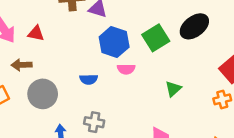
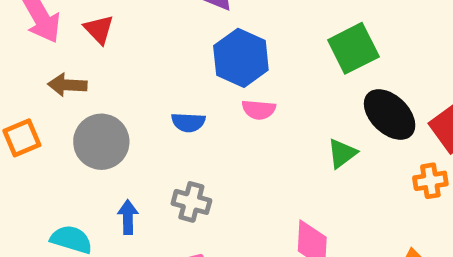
black ellipse: (194, 26) -> (390, 115), moved, turned 76
red triangle: (36, 33) -> (99, 29), turned 30
green square: (156, 38) -> (353, 48), moved

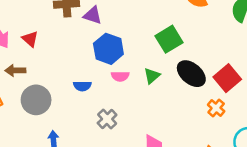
green triangle: (342, 153) -> (152, 76), moved
orange cross: (430, 181) -> (216, 108), turned -36
gray cross: (191, 202) -> (107, 119), moved, turned 36

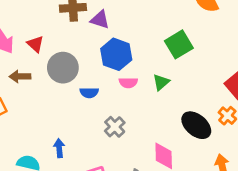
black ellipse: (191, 74) -> (196, 125), moved
gray circle: (36, 100) -> (63, 68), moved

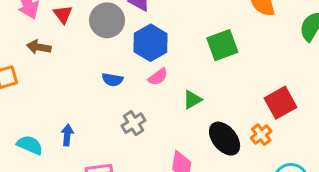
gray circle: (63, 68) -> (107, 20), moved
green triangle: (161, 82) -> (192, 100), moved
pink semicircle: (128, 83) -> (158, 77), turned -48

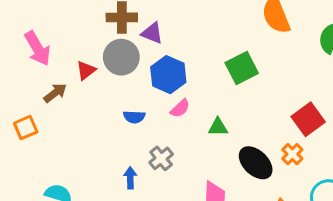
red triangle: (63, 14) -> (86, 70), moved, turned 36
brown arrow: (39, 47) -> (55, 93), turned 140
green triangle: (192, 100) -> (218, 127), turned 36
blue arrow: (67, 135) -> (130, 178), moved

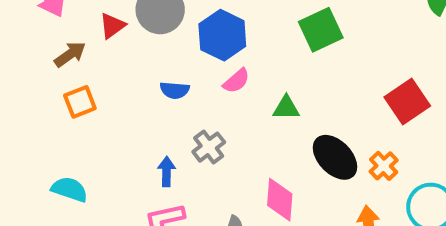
orange square: (26, 128) -> (80, 102), moved
orange cross: (292, 154) -> (384, 166), moved

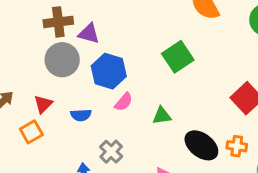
red triangle: (112, 26) -> (43, 104), moved
orange square: (80, 102) -> (31, 132), moved
orange cross: (384, 166) -> (237, 146), turned -30

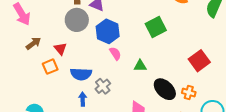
pink semicircle: (124, 102) -> (115, 53), turned -80
red triangle: (43, 104) -> (60, 49), turned -32
blue semicircle: (81, 115) -> (81, 74), moved, size x1.5

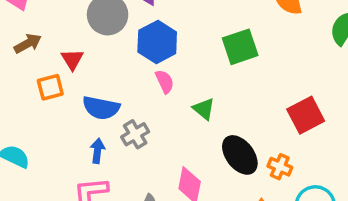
green triangle: (140, 66) -> (204, 109), turned 32

